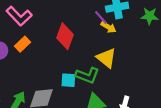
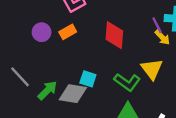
red diamond: (65, 36) -> (114, 35), turned -30
cyan square: (68, 80) -> (88, 79), moved

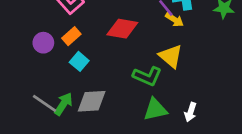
red diamond: (114, 35) -> (122, 29), turned -72
gray line: (20, 77) -> (45, 103), moved
cyan square: (88, 79) -> (79, 61), moved, turned 35

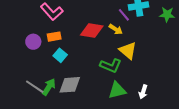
yellow arrow: (175, 20) -> (116, 29), moved
orange rectangle: (71, 36) -> (54, 37), turned 32

